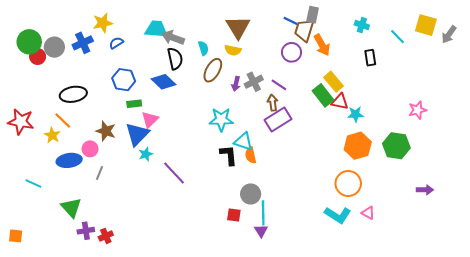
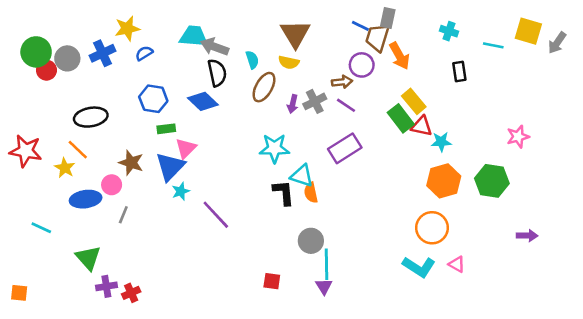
cyan line: (398, 37) -> (493, 45), turned -35
brown arrow: (273, 103) -> (342, 82), moved, turned 91
red square: (234, 215) -> (272, 281), moved

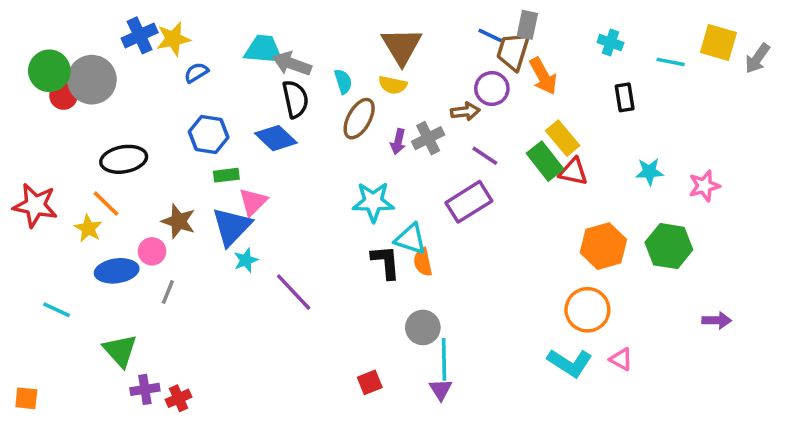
blue cross: (102, 53) -> (140, 35), moved
gray circle: (67, 58) -> (92, 80), size x1.4
purple line: (346, 105) -> (485, 156), moved
cyan star: (441, 142) -> (649, 172), moved
red square: (272, 281) -> (370, 382), turned -30

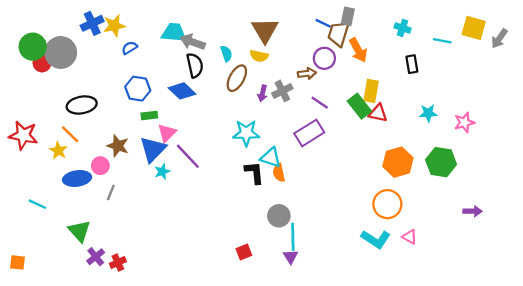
yellow rectangle: (563, 138) -> (371, 91), turned 50
purple line: (294, 292) -> (188, 156), moved
purple cross: (145, 389) -> (96, 257), turned -30

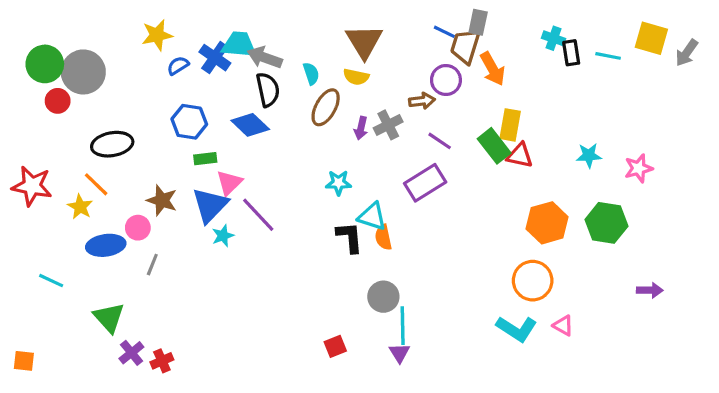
blue cross: (92, 23) -> (215, 58), moved, turned -30
red circle: (42, 63) -> (58, 101), moved
black rectangle: (412, 64) -> (571, 53), moved
cyan star: (246, 133) -> (338, 183), size x0.7

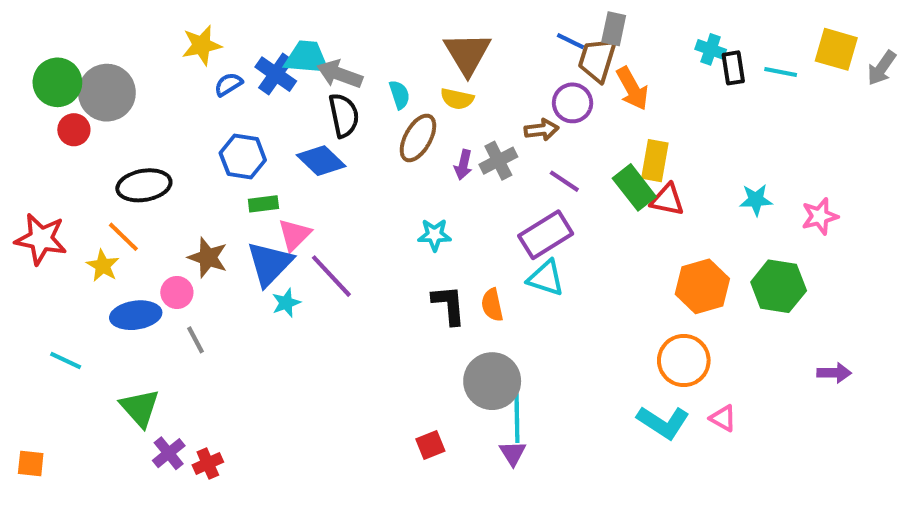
cyan triangle: (372, 216) -> (546, 278), moved
gray line: (152, 265) -> (195, 340), turned -50
gray circle: (383, 297) -> (492, 381), size x1.4

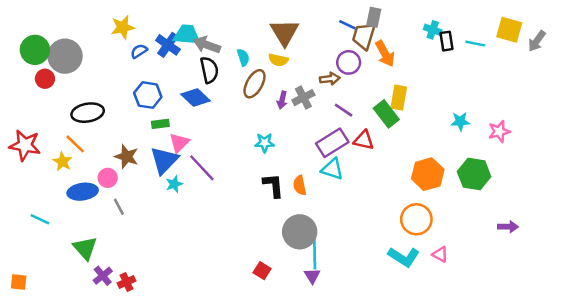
red triangle: (667, 200) -> (364, 140), moved
red square: (430, 445) -> (262, 271), turned -36

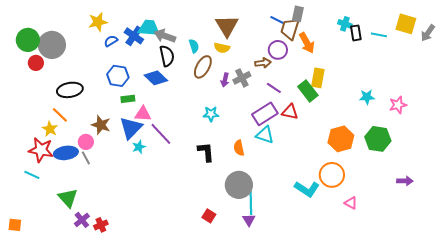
pink triangle: (179, 143) -> (143, 114), turned 48
red star: (25, 145) -> (41, 150), moved
black L-shape: (273, 185) -> (206, 152), moved
gray line: (119, 207) -> (86, 158), moved
cyan L-shape: (404, 257) -> (307, 189), moved

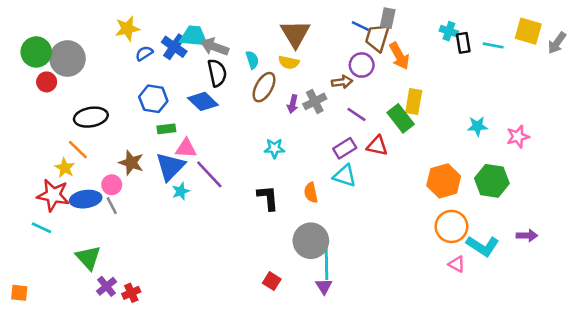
purple rectangle: (265, 114) -> (345, 148), size x0.7
orange circle: (332, 175) -> (451, 226), moved
cyan L-shape: (307, 189) -> (483, 246), moved

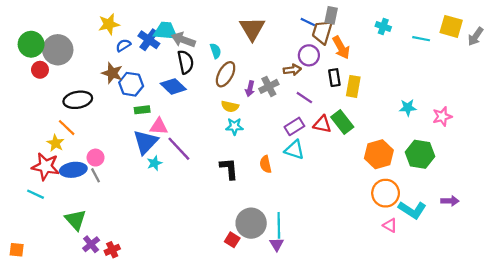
black rectangle: (463, 43) -> (334, 78), moved
yellow semicircle: (289, 62) -> (230, 106), moved
green rectangle: (401, 118) -> (342, 122), moved
brown star: (131, 163) -> (112, 73), moved
gray circle: (311, 241) -> (251, 223), moved

